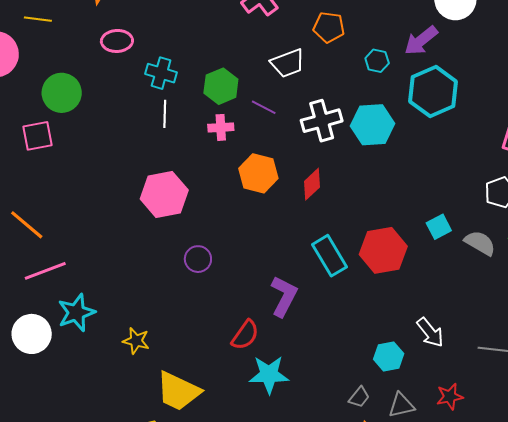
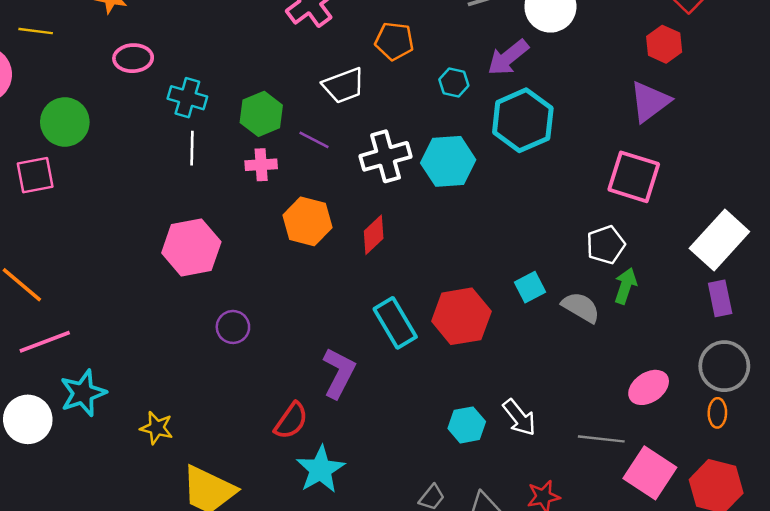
cyan hexagon: (389, 356) -> (467, 425), moved
cyan star: (269, 375) -> (320, 469), turned -30

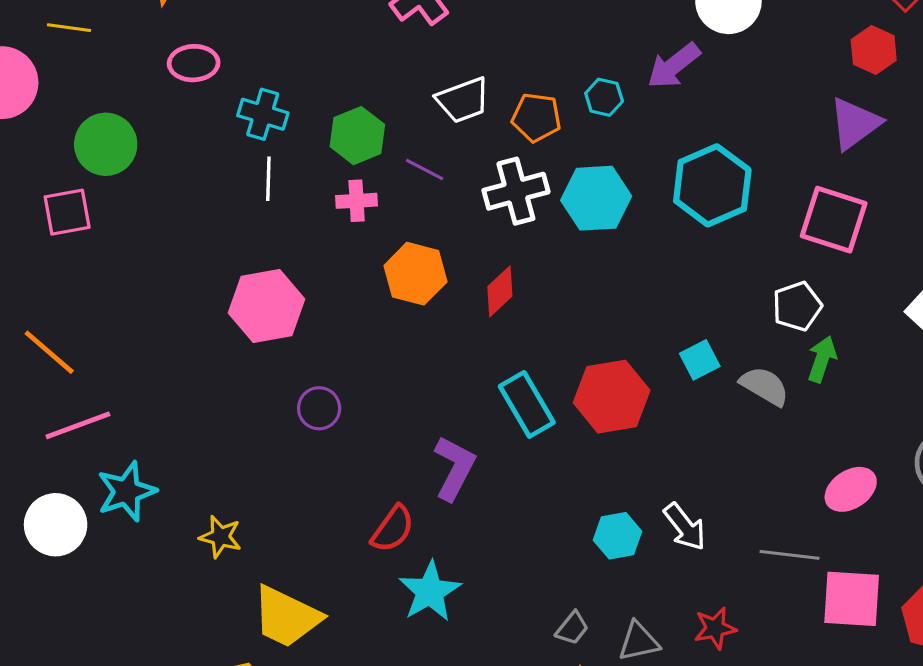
orange pentagon: (394, 41) -> (536, 117), moved
cyan hexagon: (523, 120) -> (712, 185), moved
pink square: (650, 473) -> (852, 599), turned -30

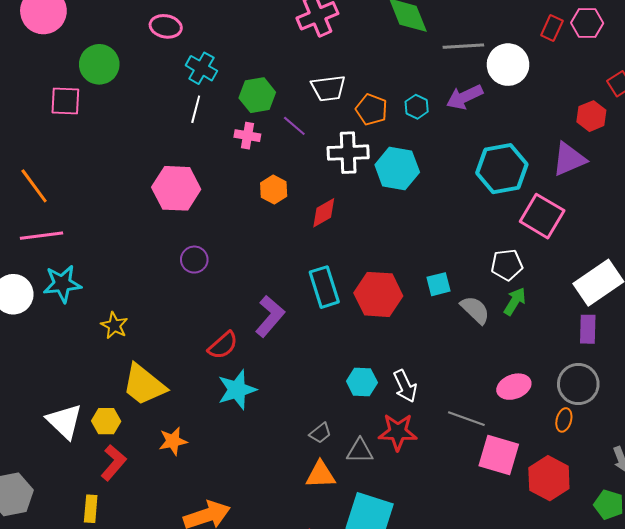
cyan hexagon: (712, 185) -> (502, 169), moved
orange hexagon: (415, 274) -> (274, 190), size x0.7
red star: (715, 628) -> (398, 432), moved, size x1.4

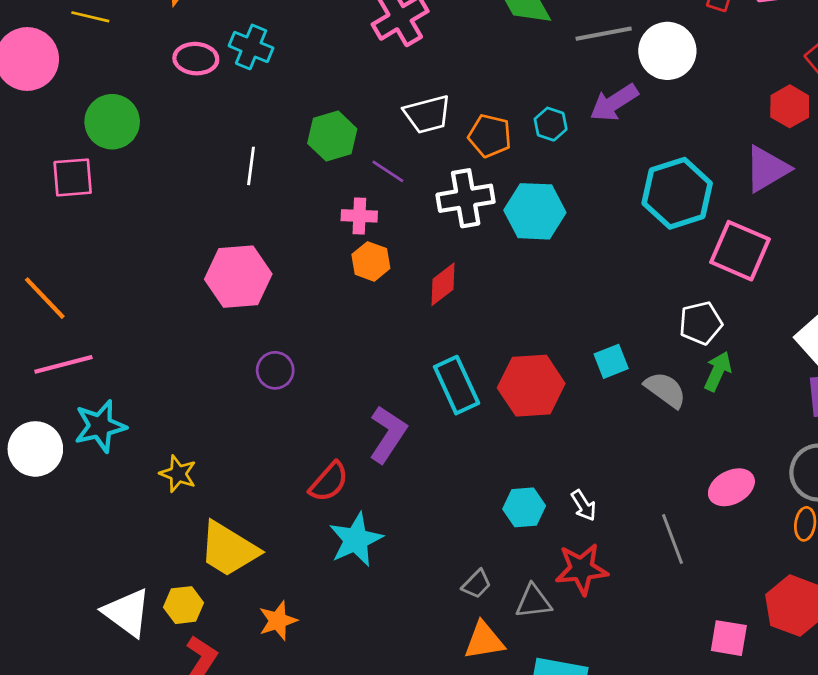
cyan cross: (201, 68) -> (251, 47), moved
pink cross: (247, 136) -> (359, 216), moved
white arrow: (405, 386) -> (584, 505), size x0.7
gray line: (466, 419) -> (672, 539), turned 57
pink square: (499, 455) -> (729, 638), moved, size x0.7

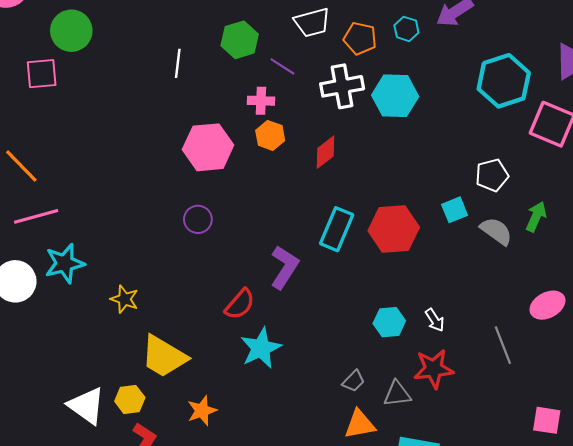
pink hexagon: (238, 277) -> (208, 147), moved
white pentagon: (701, 323) -> (492, 175), moved
cyan rectangle: (457, 385) -> (337, 229), turned 48

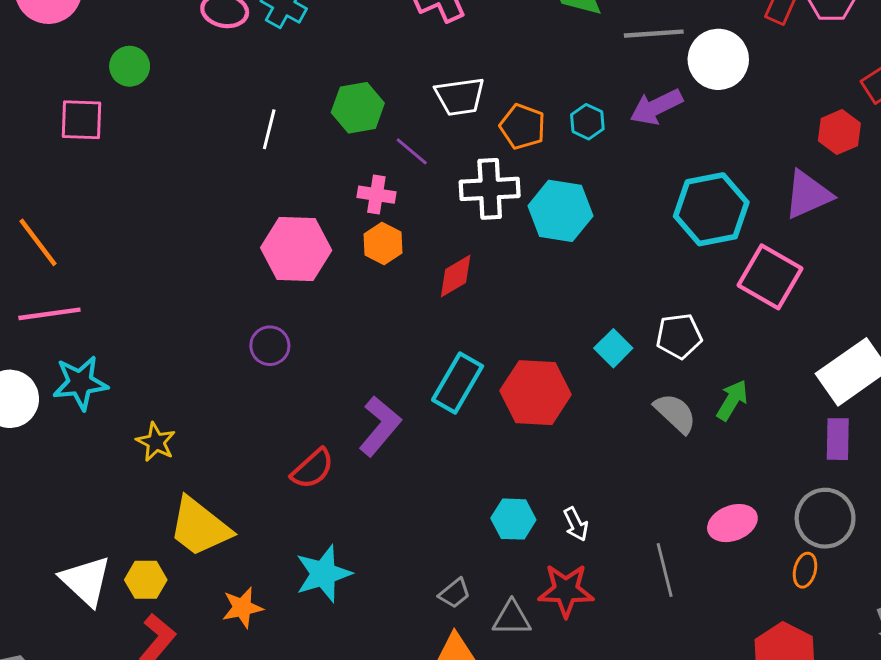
green circle: (71, 31) -> (130, 66), size x0.7
cyan square: (455, 210) -> (613, 348), moved, turned -30
cyan star: (261, 348) -> (323, 574), moved

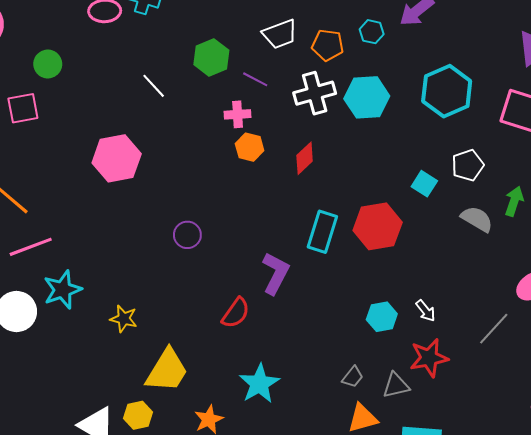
white line: (269, 129) -> (154, 86), turned -44
cyan hexagon: (711, 209) -> (447, 91), moved
pink hexagon: (296, 249) -> (117, 158), moved
yellow trapezoid: (200, 527) -> (167, 371), turned -84
gray line: (665, 570) -> (494, 329), turned 69

